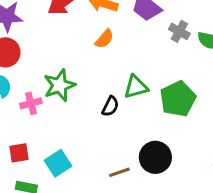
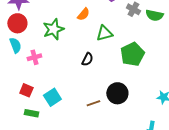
green star: (59, 85) -> (53, 29), moved
green triangle: (136, 87) -> (104, 33), moved
red square: (19, 153) -> (26, 90), turned 32

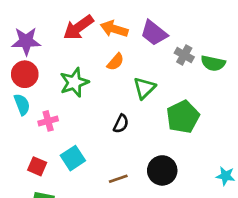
green triangle: (104, 33) -> (144, 88), turned -30
cyan square: (52, 97) -> (73, 158), moved
brown line: (93, 103) -> (118, 179), moved

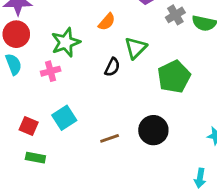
gray cross: (184, 55) -> (175, 15), turned 30
pink cross: (48, 121) -> (51, 71), moved
black semicircle: (121, 124) -> (112, 67), moved

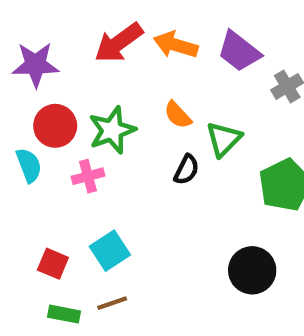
orange semicircle: (107, 22) -> (178, 115), moved, turned 96
red circle: (16, 34) -> (55, 126), moved
brown line: (110, 138) -> (112, 303), moved

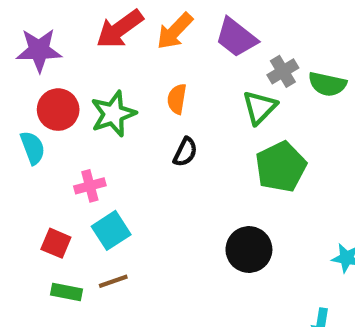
orange arrow: (176, 45) -> (175, 31), turned -63
orange semicircle: (178, 115) -> (177, 99), turned 52
green triangle: (224, 139) -> (260, 107), moved
pink cross: (88, 176) -> (90, 186), moved

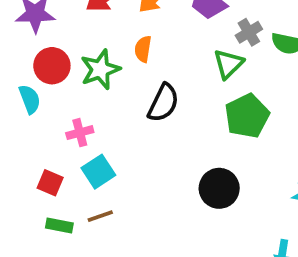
orange semicircle: (177, 99) -> (143, 49), moved
black semicircle: (185, 152) -> (163, 103), size x1.5

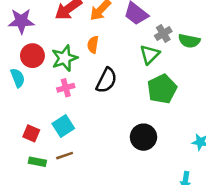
pink cross: (80, 133) -> (66, 88), moved

